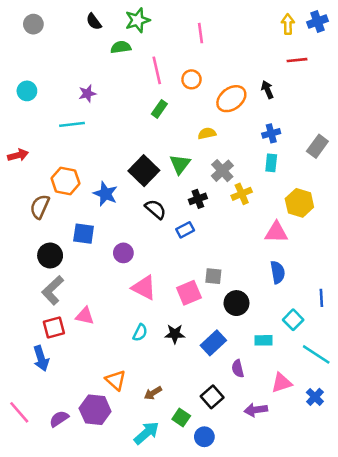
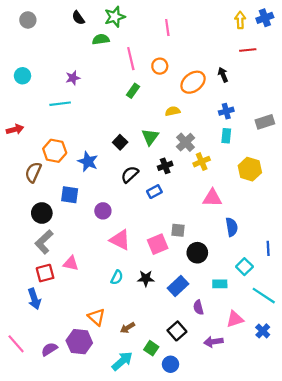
gray rectangle: (317, 146) -> (265, 122), turned 36
black square: (144, 171) -> (120, 142), size x0.6
black semicircle: (156, 209) -> (130, 174), turned -84
pink triangle: (276, 232) -> (212, 198), moved

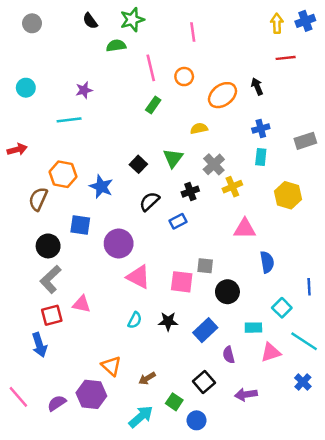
purple circle: (103, 211) -> (119, 243), size x1.5
pink square: (158, 244) -> (182, 282), turned 30
pink triangle: (235, 319) -> (271, 352), moved

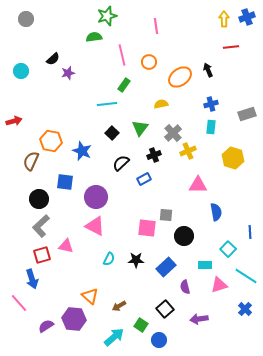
black semicircle: (90, 21) -> (53, 59), moved, turned -96
cyan line: (69, 120) -> (107, 104), moved
pink triangle: (138, 277) -> (95, 226), moved
pink line: (18, 397) -> (19, 303), moved

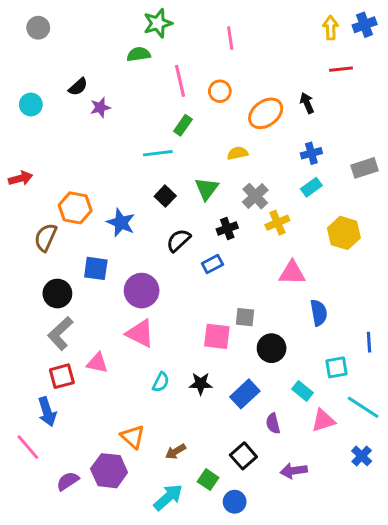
cyan rectangle: (211, 127) -> (311, 187), turned 48
cyan square: (228, 249) -> (337, 367), turned 35
cyan rectangle: (205, 265) -> (303, 391), turned 40

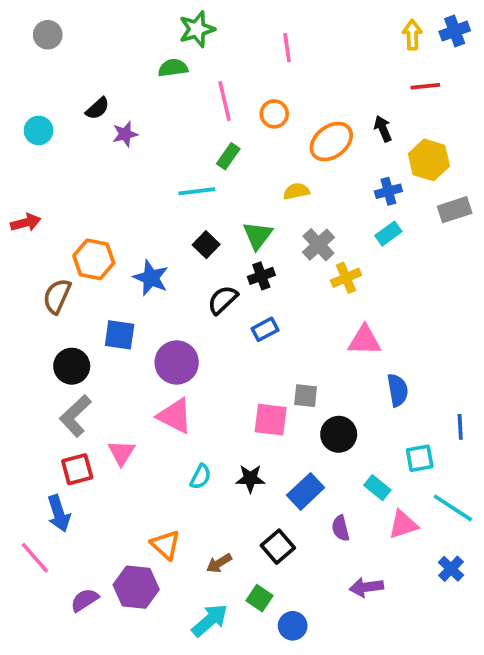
black cross: (227, 229) -> (261, 276), moved
yellow hexagon: (344, 233) -> (429, 160), moved
pink triangle: (97, 363) -> (121, 453), turned 50
black square: (243, 456) -> (278, 547), moved

